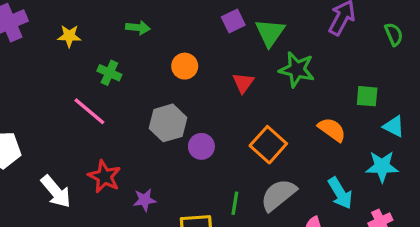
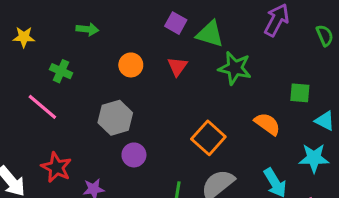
purple square: (233, 21) -> (176, 23), turned -35
green triangle: (270, 33) -> (210, 34), turned -48
red triangle: (243, 83) -> (177, 67), moved
purple circle: (201, 146) -> (134, 155), moved

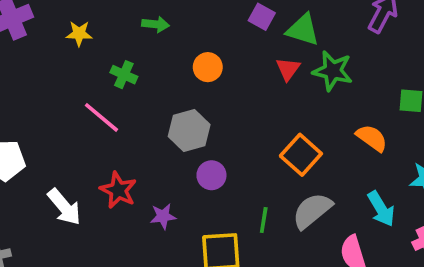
red triangle: (177, 67) -> (288, 69), moved

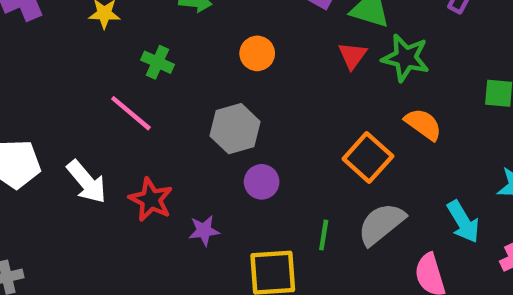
orange semicircle: (372, 138) -> (423, 124), moved
white arrow: (64, 207) -> (87, 182), moved

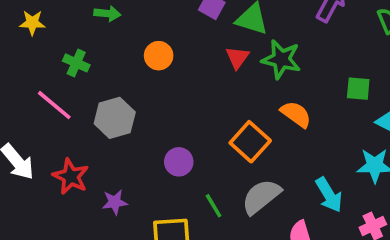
gray hexagon: (235, 129) -> (115, 118), moved
purple circle: (262, 182) -> (179, 162), moved
green line: (324, 235) -> (214, 206), turned -40

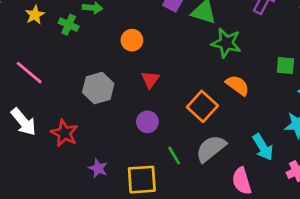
yellow star: (32, 23) -> (35, 15), turned -30
red triangle: (237, 57) -> (150, 80), moved
green cross: (76, 63) -> (69, 25), moved
pink line: (54, 105) -> (29, 73), moved
purple star: (115, 202) -> (98, 168), moved, turned 30

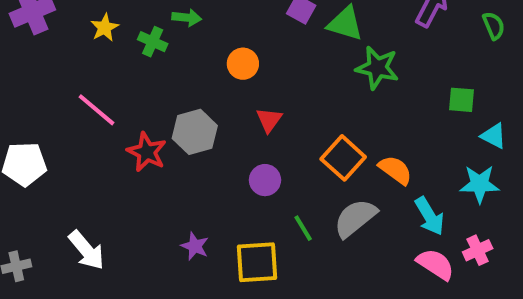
orange semicircle: (238, 85) -> (395, 170), moved
white arrow: (24, 122) -> (87, 250), moved
red star: (64, 133) -> (147, 152), moved
pink semicircle: (242, 181) -> (435, 264), moved, turned 140

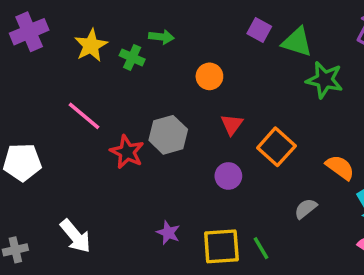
yellow star: (105, 28) -> (91, 45), size x1.4
orange square: (343, 158) -> (276, 147), moved
gray semicircle: (355, 218) -> (306, 209), size x0.6
green line: (303, 228) -> (261, 248), moved

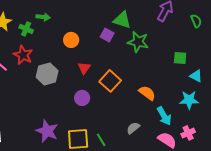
purple square: (259, 30) -> (107, 35), moved
red star: (127, 152) -> (23, 55), moved
gray semicircle: (306, 209) -> (133, 128), moved
purple star: (168, 233) -> (47, 131), size x1.6

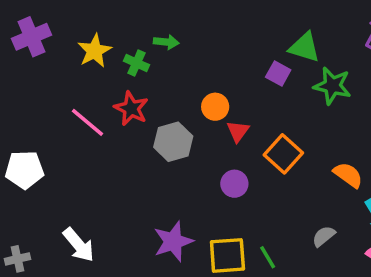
orange circle: (71, 40) -> (215, 107), moved
purple star: (47, 131) -> (173, 241), turned 30

